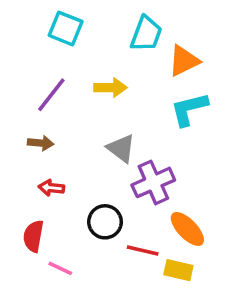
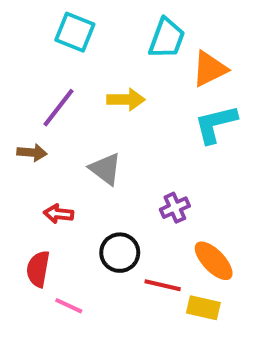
brown arrow: (41, 143) -> (32, 153), moved
gray triangle: (121, 148) -> (105, 169), moved
purple cross: (153, 182) -> (175, 208), size x0.6

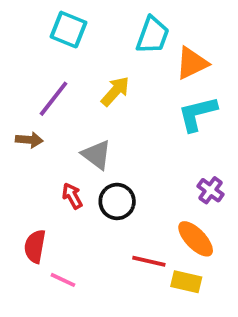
yellow arrow: (126, 100) -> (115, 91), turned -48
purple cross: (175, 208) -> (211, 190), moved, turned -30
red arrow: (59, 214) -> (72, 196), moved, turned 55
black circle: (120, 253) -> (117, 201), moved

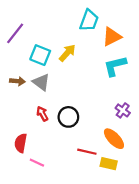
cyan square: (69, 30) -> (40, 55), moved
purple line: (54, 99) -> (15, 33), moved
gray triangle: (97, 155) -> (41, 82), moved

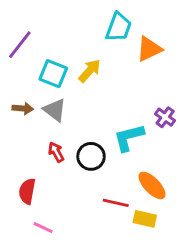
cyan L-shape: (115, 66) -> (129, 138), moved
purple cross: (123, 110) -> (165, 117), moved
pink line: (37, 163) -> (43, 228), moved

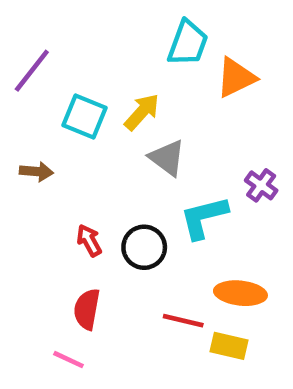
gray triangle: (55, 110) -> (167, 158), moved
orange ellipse: (152, 185) -> (240, 293), turned -40
red semicircle: (27, 191) -> (87, 309), moved

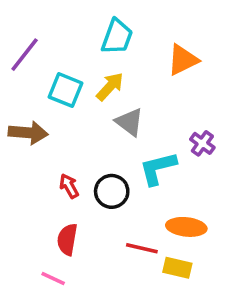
cyan trapezoid: (188, 43) -> (117, 37), moved
brown arrow: (36, 172) -> (28, 133), size x1.5

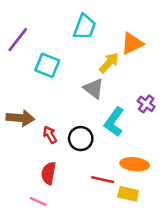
yellow arrow: (110, 87) -> (109, 63), moved
brown arrow: (28, 133) -> (20, 118), moved
cyan L-shape: (158, 168) -> (114, 122), turned -40

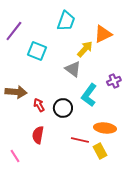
purple cross: (146, 104) -> (114, 81), turned 32
yellow rectangle: (128, 194) -> (100, 151), turned 49
pink line: (38, 201) -> (15, 156), moved, turned 32

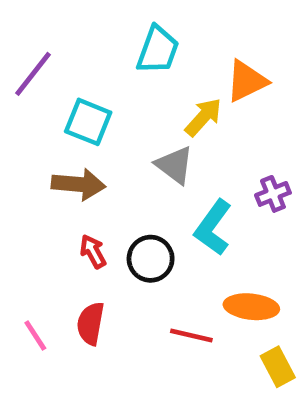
brown arrow: (16, 92) -> (79, 184), moved
yellow rectangle: (100, 151) -> (278, 367), moved
pink line: (15, 156) -> (35, 336), moved

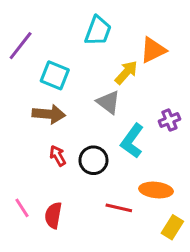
red semicircle: (91, 324) -> (53, 215), moved
yellow rectangle: (278, 367) -> (172, 227), turned 60

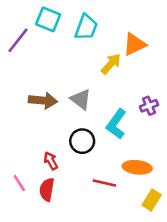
cyan square: (55, 75) -> (48, 19), moved
gray triangle: (108, 102) -> (81, 99), moved
red arrow: (58, 156) -> (51, 161), moved

